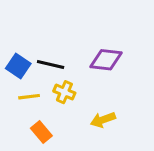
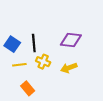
black line: (51, 64) -> (34, 43), turned 72
yellow arrow: (103, 120) -> (69, 68), moved

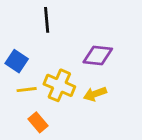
black line: (34, 43) -> (47, 20), moved
yellow cross: (43, 62) -> (59, 85), size x1.5

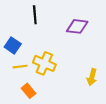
purple diamond: (98, 55) -> (77, 26), moved
yellow arrow: (95, 94) -> (92, 77), moved, turned -56

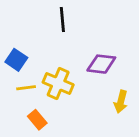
black line: (35, 15) -> (62, 19), moved
purple diamond: (77, 26) -> (101, 64), moved

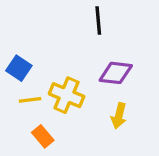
black line: (62, 19) -> (98, 21), moved
yellow arrow: (121, 102) -> (119, 116), moved

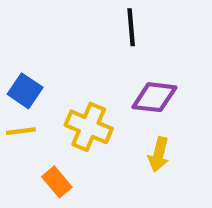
yellow line: (30, 100) -> (21, 131), moved

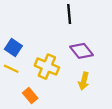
purple diamond: (154, 97) -> (81, 51), turned 45
yellow line: (21, 131) -> (11, 69), turned 32

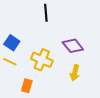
black line: (69, 14) -> (46, 13), moved
orange rectangle: (30, 96) -> (27, 86), turned 56

